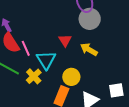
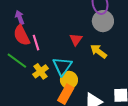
cyan triangle: (46, 60) -> (62, 66), moved
yellow circle: (71, 77) -> (69, 80), moved

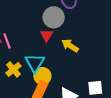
gray circle: (103, 21) -> (54, 17), moved

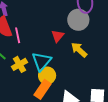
gray circle: (54, 17) -> (78, 20), moved

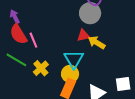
red triangle: (58, 36) -> (83, 35), moved, turned 48
cyan triangle: (42, 61) -> (74, 59), moved

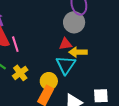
yellow arrow: (97, 43) -> (78, 52), turned -36
cyan triangle: (74, 59) -> (66, 65), moved

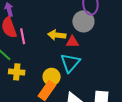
yellow arrow: (78, 52) -> (57, 35), moved
yellow cross: (20, 73) -> (17, 72), moved, turned 35

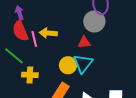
yellow arrow: (57, 35) -> (48, 33), moved
yellow circle: (52, 77) -> (68, 65), moved

